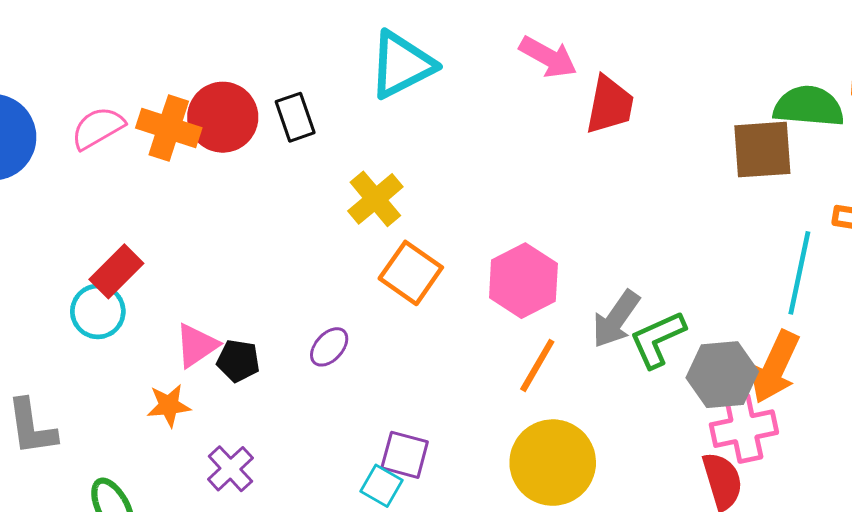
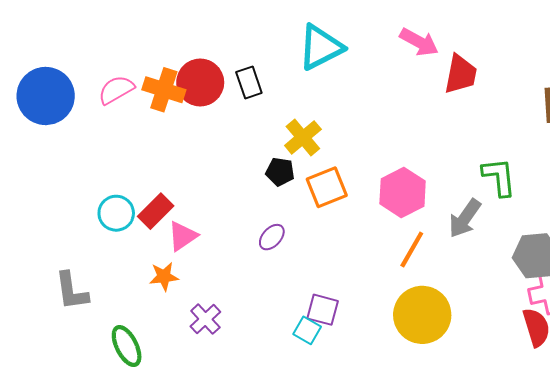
red rectangle: (116, 271) -> (156, 211), moved
orange square: (411, 273) -> (327, 187), turned 33
green L-shape: (658, 339) -> (499, 177), moved, turned 108
black pentagon: (238, 361) -> (280, 172), moved

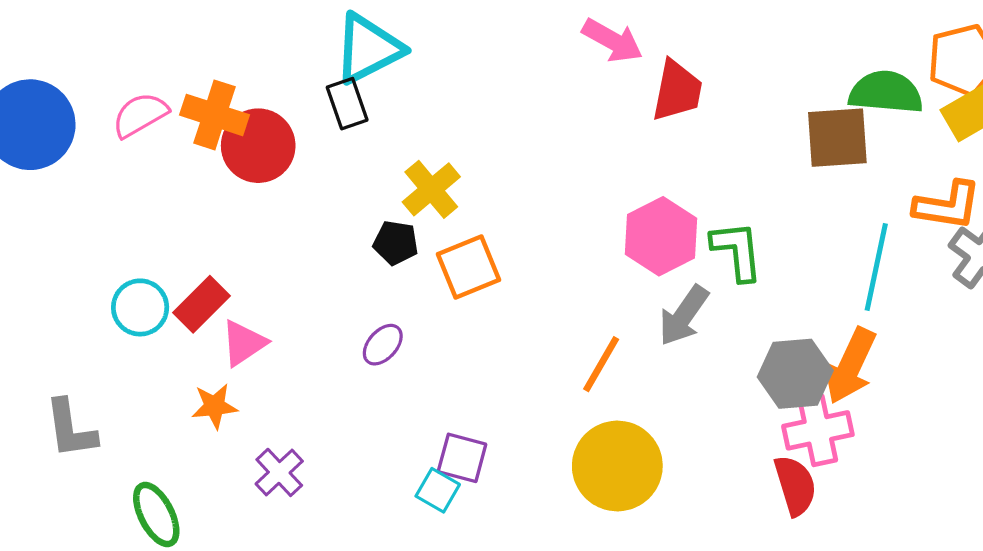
cyan triangle: (321, 47) -> (368, 49), moved
red circle: (200, 82) -> (258, 146), moved
pink hexagon: (403, 192) -> (661, 236), moved

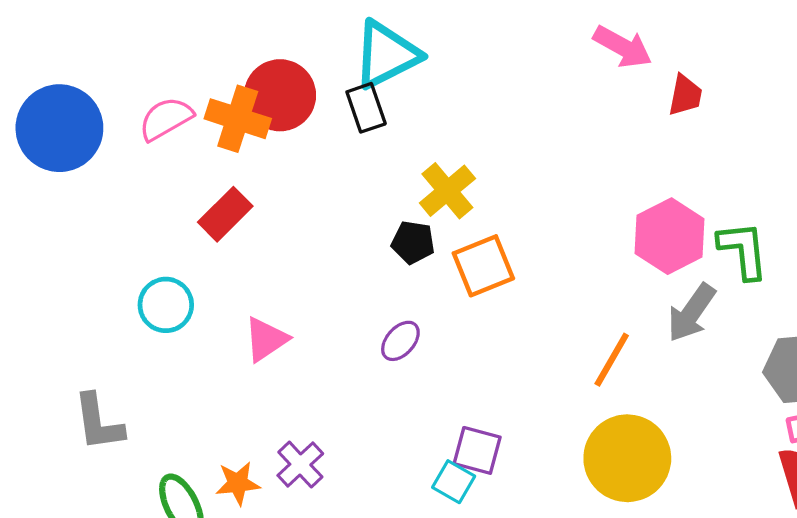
red trapezoid: (677, 91) -> (685, 95), size x0.7
red circle: (258, 146) -> (280, 95), moved
red rectangle: (202, 304) -> (225, 214), moved
orange star: (215, 406) -> (238, 483), moved

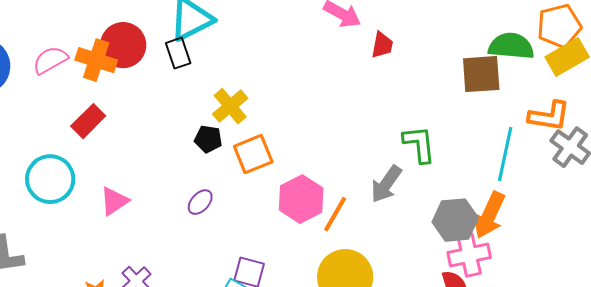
pink hexagon: (670, 236) -> (301, 199), moved
cyan circle: (166, 305) -> (50, 179), size x1.4

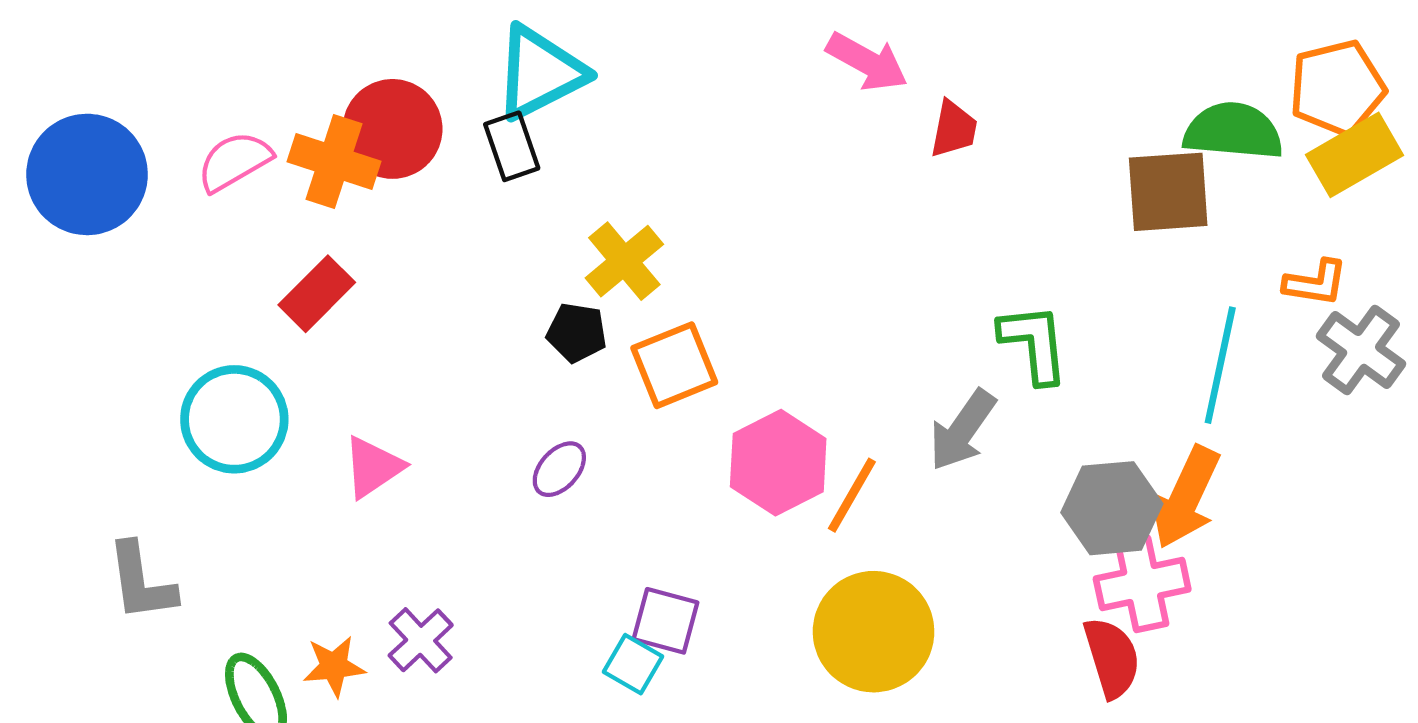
orange L-shape: (549, 116) -> (1316, 283), size x0.7

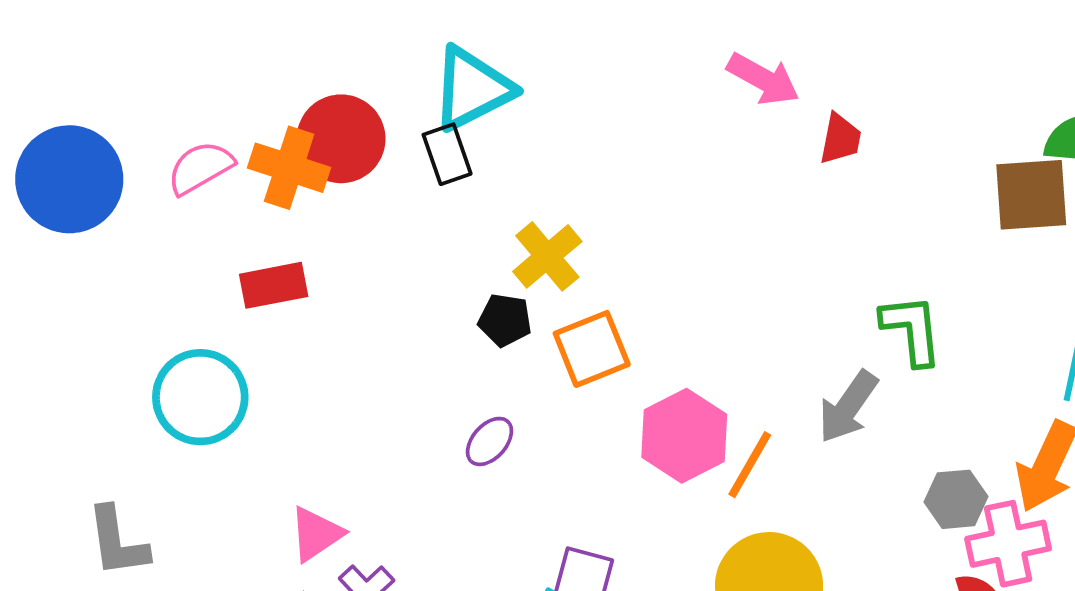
red rectangle: (317, 294) -> (274, 285), turned 34
pink triangle: (373, 467) -> (316, 534), moved
gray hexagon: (1112, 508) -> (956, 499), moved, size x0.7

